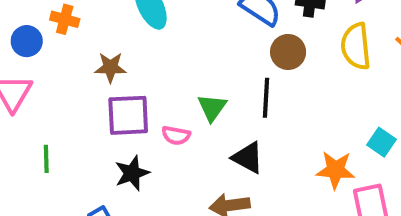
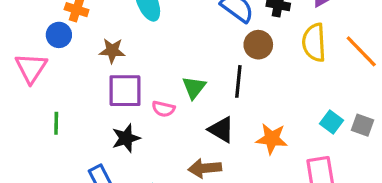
blue circle: (27, 41) -> (59, 35), moved
orange star: (336, 170) -> (272, 139), moved

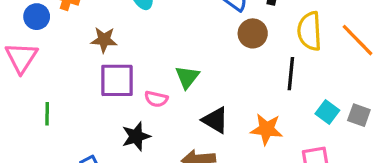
blue circle: (59, 35) -> (37, 17), moved
black line: (238, 81) -> (291, 74), moved
black star: (126, 138) -> (136, 136), moved

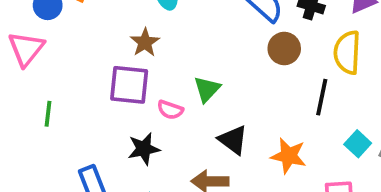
brown star: (104, 40) -> (145, 42), moved, turned 30

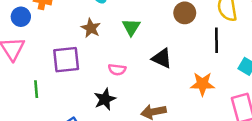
purple square: (129, 85) -> (66, 60), moved
green triangle: (207, 89) -> (131, 27), moved
black triangle: (233, 140) -> (162, 58), moved

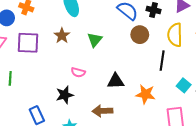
black triangle: (162, 58) -> (116, 81), moved, turned -36
purple square: (66, 60) -> (28, 43), moved

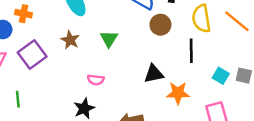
purple square: (28, 43) -> (32, 54), turned -30
black triangle: (116, 81) -> (154, 74), moved

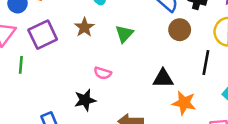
green line: (18, 99) -> (21, 65), moved

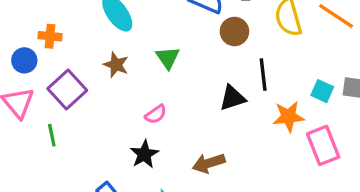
black line: (206, 62) -> (263, 75), moved
pink semicircle: (103, 73) -> (156, 114), turned -36
orange star: (184, 103) -> (289, 117), moved

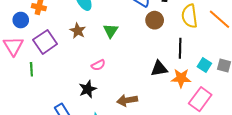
black line: (263, 75) -> (180, 48), moved
black triangle: (232, 98) -> (159, 68), moved
pink rectangle: (323, 145) -> (200, 99), turned 50

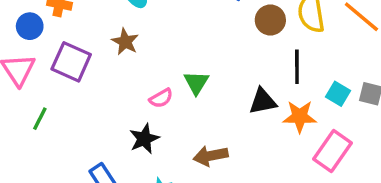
brown circle: (155, 20) -> (270, 20), moved
green triangle: (111, 31) -> (196, 83), moved
purple square: (45, 42) -> (71, 62), turned -30
green line: (31, 69) -> (40, 119), moved, turned 32

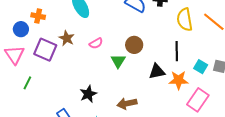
brown circle: (270, 20) -> (134, 45), moved
brown star: (125, 42) -> (67, 38), moved
pink semicircle: (161, 98) -> (96, 43), moved

